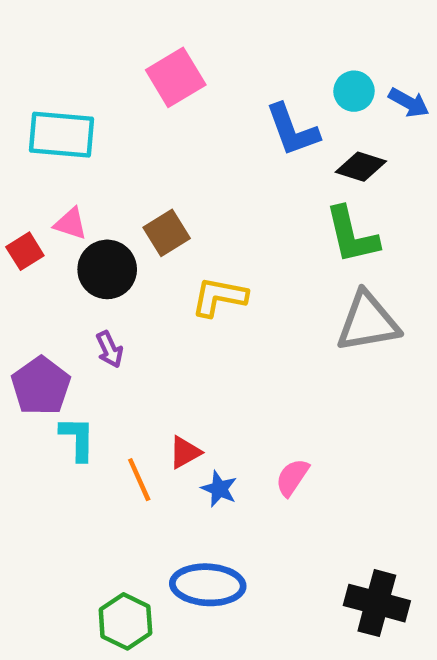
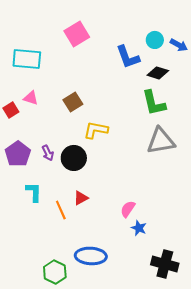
black circle: (107, 269) -> (74, 158), moved
purple pentagon: (41, 386) -> (18, 154), moved
blue star: (219, 489) -> (139, 228), moved

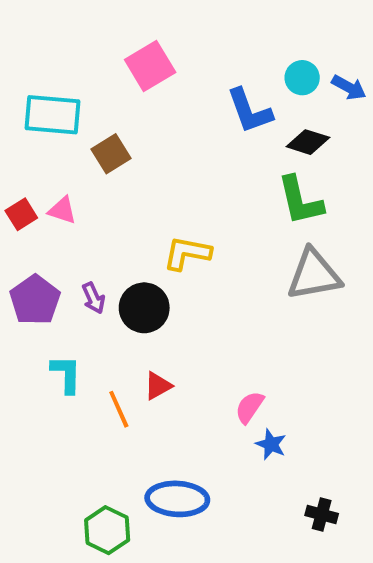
pink triangle: (31, 98) -> (62, 210), moved
brown square: (73, 102) -> (111, 154), moved
black cross: (165, 264) -> (322, 515), size x0.6

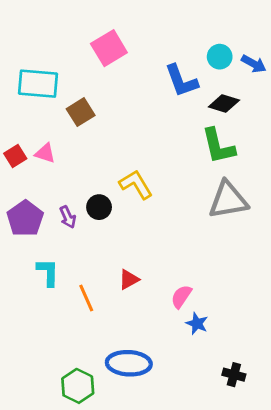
yellow L-shape: (187, 253) -> (136, 184), turned 48
black circle: (144, 308) -> (99, 207), moved, size x0.7
red triangle: (158, 386) -> (129, 280), moved

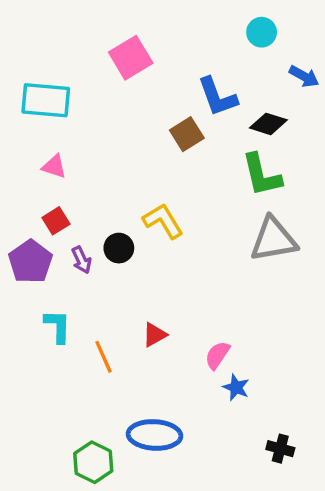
cyan circle: (220, 57) -> (262, 32), moved
brown square: (81, 112) -> (187, 134), moved
pink triangle: (45, 153) -> (54, 166), moved
red square: (15, 156) -> (56, 221), moved

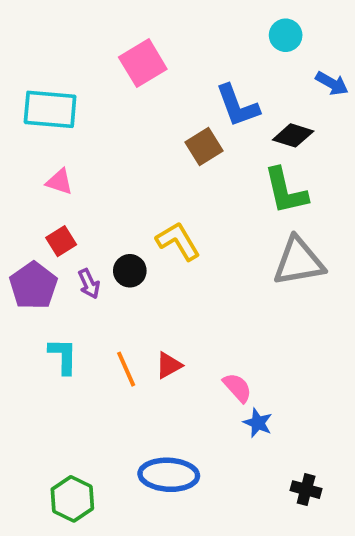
pink semicircle: (217, 355) -> (237, 388), turned 104
orange line: (104, 357) -> (126, 369), moved
green hexagon: (93, 462) -> (72, 499), moved

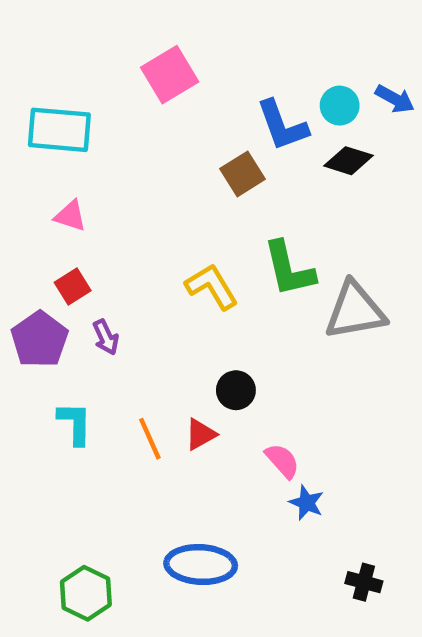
cyan circle: (286, 35) -> (340, 106), moved
green L-shape: (286, 191) -> (289, 269), moved
black circle: (130, 271) -> (236, 390), moved

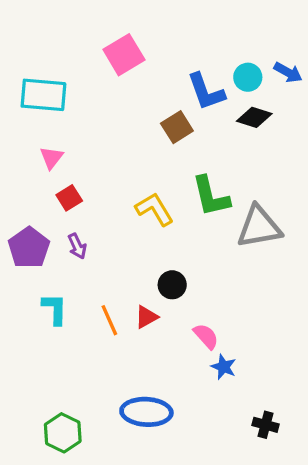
pink triangle: (70, 216) -> (51, 158), turned 50
red square: (73, 286) -> (69, 198), moved

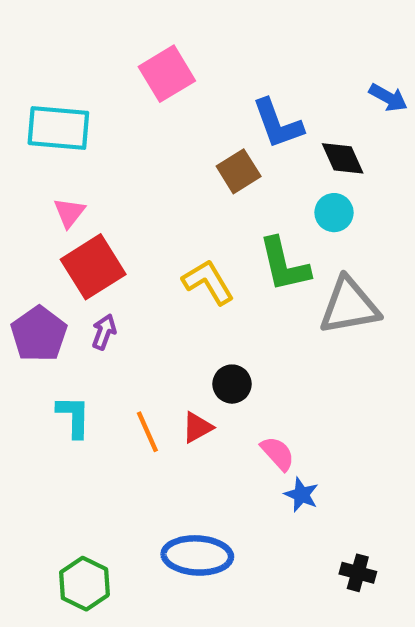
cyan circle: (248, 77) -> (334, 213), moved
black diamond: (254, 117) -> (343, 158), turned 48
red square: (69, 198) -> (93, 267), size x1.8
purple arrow: (77, 246) -> (104, 332), turned -135

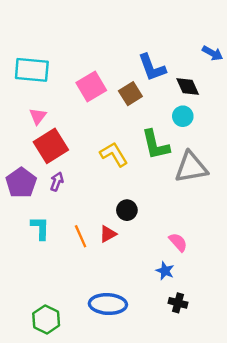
pink square: (167, 74) -> (91, 86), moved
pink semicircle: (278, 453) -> (178, 242), moved
black cross: (358, 573) -> (178, 303), moved

